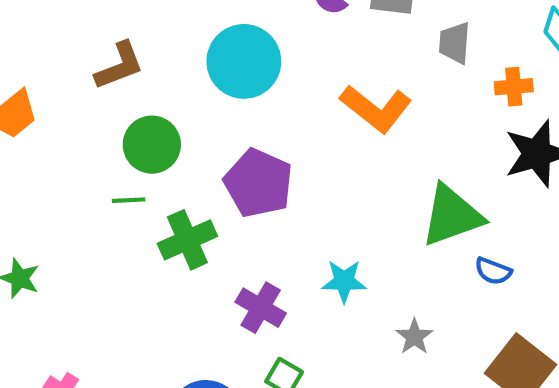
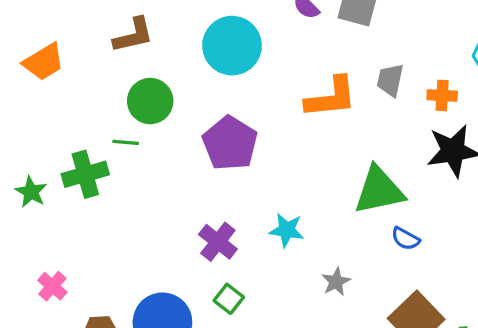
gray trapezoid: (455, 43) -> (390, 80), moved
orange L-shape: (376, 109) -> (331, 97), turned -52
green cross: (187, 240) -> (85, 174), moved

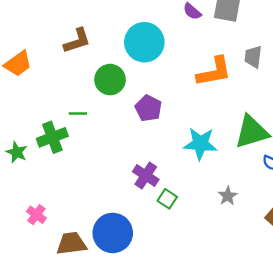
green circle: (150, 101) -> (110, 80), moved
purple pentagon: (230, 143) -> (148, 108), size x0.7
cyan star: (287, 230) -> (200, 144), moved, size x1.4
green square: (229, 299) -> (167, 199), moved

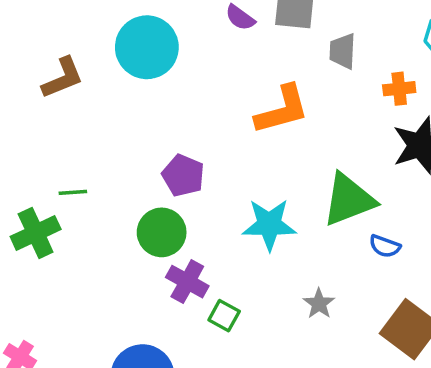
cyan circle: (144, 42) -> (147, 47), moved
gray trapezoid: (253, 57) -> (343, 51), moved
green circle: (110, 80) -> (162, 232), moved

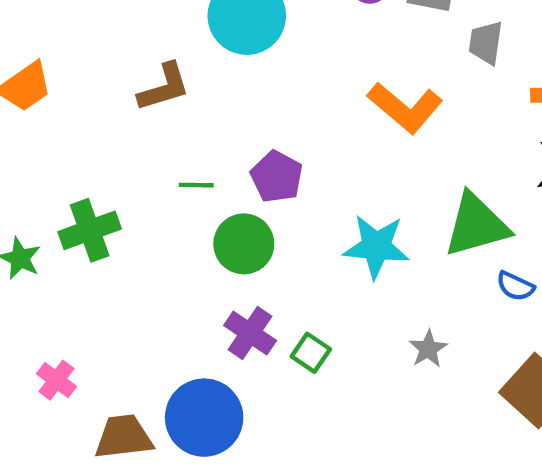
brown L-shape: (63, 78) -> (164, 87), moved
orange L-shape: (282, 110) -> (405, 108), turned 50
green line: (73, 192) -> (196, 185), moved
purple cross: (187, 282) -> (250, 333), moved

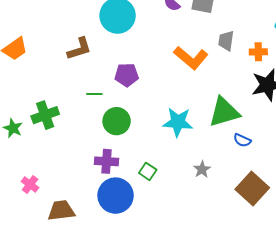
gray trapezoid: (486, 43) -> (226, 41), moved
purple pentagon: (277, 177) -> (127, 75), moved, turned -30
purple cross: (250, 333) -> (106, 161), moved, turned -30
blue circle: (204, 418) -> (116, 196), moved

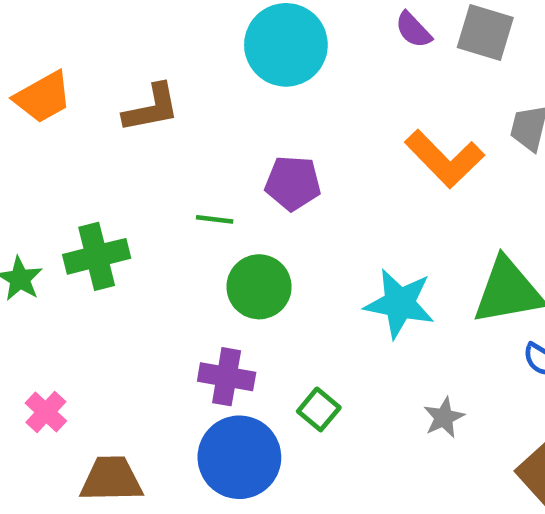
brown L-shape: (79, 49) -> (151, 108), moved

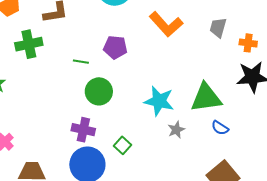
orange L-shape: (444, 159) -> (166, 24), moved
green cross: (97, 256) -> (29, 44), moved
gray star: (444, 417) -> (176, 130), moved

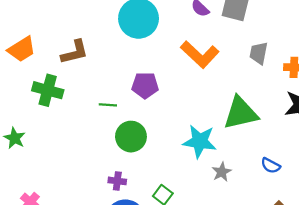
green cross: (29, 44) -> (48, 90), turned 32
green triangle: (206, 98) -> (241, 113), moved
purple cross: (83, 130) -> (117, 181), size x0.7

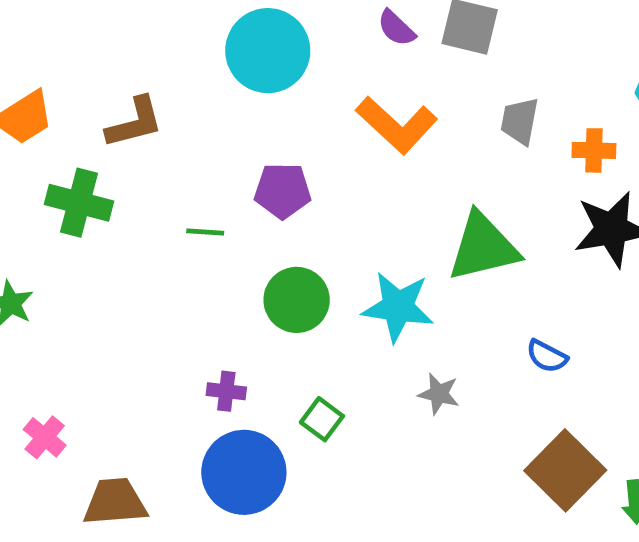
green circle: (131, 137) -> (297, 300), moved
gray star: (222, 172) -> (439, 394), moved, turned -30

